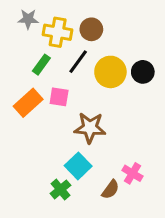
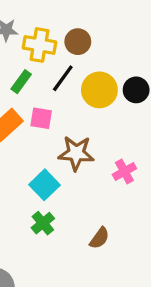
cyan square: (78, 166) -> (44, 185), moved
pink cross: (132, 173) -> (124, 172), moved, turned 30
brown semicircle: (110, 189) -> (99, 238), moved

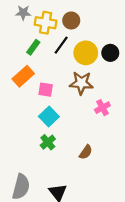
pink square: (41, 118) -> (46, 90), moved
brown star: (76, 153) -> (81, 83), moved

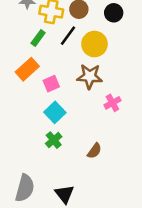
black circle: (110, 53) -> (114, 13), moved
pink square: (46, 90) -> (51, 84), turned -32

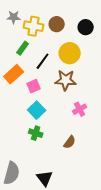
black line: (68, 36) -> (43, 61), moved
pink cross: (112, 103) -> (80, 109), moved
green cross: (54, 140) -> (36, 133), turned -32

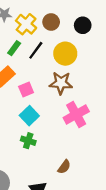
yellow cross: (34, 26) -> (26, 24), turned 30
black line: (43, 61) -> (36, 50), moved
pink cross: (80, 109) -> (76, 115), size x1.6
brown semicircle: (70, 142) -> (64, 167), moved

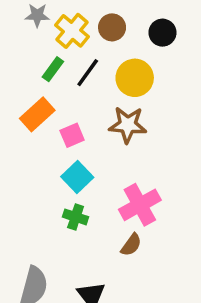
pink cross: (76, 115) -> (140, 205), moved
brown semicircle: (64, 167) -> (131, 245), moved

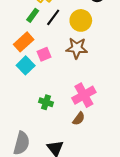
cyan square: (77, 177) -> (26, 65), moved

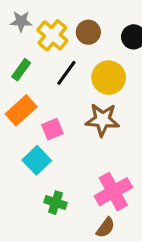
green rectangle: (33, 15) -> (21, 70), moved
cyan square: (26, 65) -> (37, 160), moved

